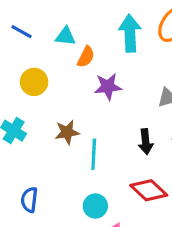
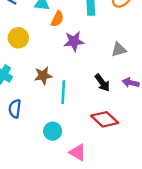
black arrow: (146, 142) -> (102, 83), turned -30
blue semicircle: (29, 200) -> (15, 109), moved
cyan circle: (95, 206) -> (53, 131), moved

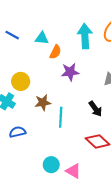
yellow circle: (18, 38) -> (21, 81), moved
blue semicircle: (15, 109) -> (17, 132), turned 70
cyan circle: (53, 131) -> (51, 165), moved

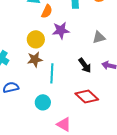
yellow circle: (21, 81) -> (36, 39), moved
cyan circle: (51, 165) -> (43, 102), moved

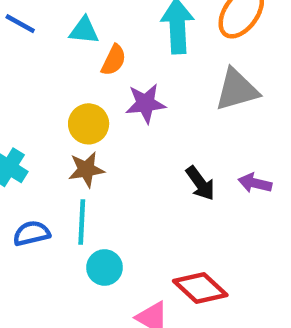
gray triangle: (99, 37) -> (237, 90), moved, size x1.5
cyan line: (52, 73) -> (82, 222), moved
red diamond: (87, 96) -> (200, 288), moved

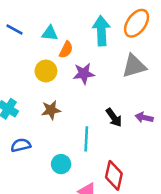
yellow circle: (89, 124) -> (46, 71), moved
cyan line: (82, 222) -> (86, 139), moved
red diamond: (200, 288) -> (114, 175), turned 60

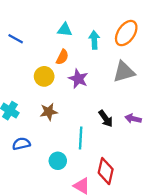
cyan arrow: (101, 31) -> (94, 40), size x0.7
cyan triangle: (50, 33) -> (65, 30), moved
purple star: (84, 74) -> (78, 79), turned 30

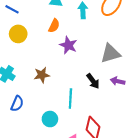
gray triangle: (124, 72) -> (110, 53), moved
yellow circle: (44, 76) -> (18, 34), moved
blue semicircle: (21, 144) -> (17, 104), turned 126

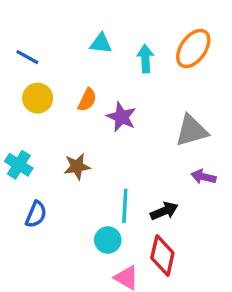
orange semicircle: (54, 26) -> (87, 100), moved
black arrow: (93, 81) -> (164, 211), moved, turned -77
cyan circle: (50, 119) -> (108, 240), moved

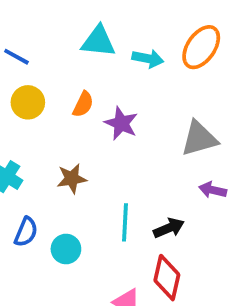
cyan triangle: (101, 43) -> (98, 41), size x1.4
cyan arrow: (145, 59) -> (148, 59), turned 104
cyan circle: (108, 240) -> (66, 249), moved

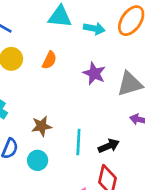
purple star: (121, 123) -> (94, 73), moved
brown star: (72, 179) -> (42, 126), moved

